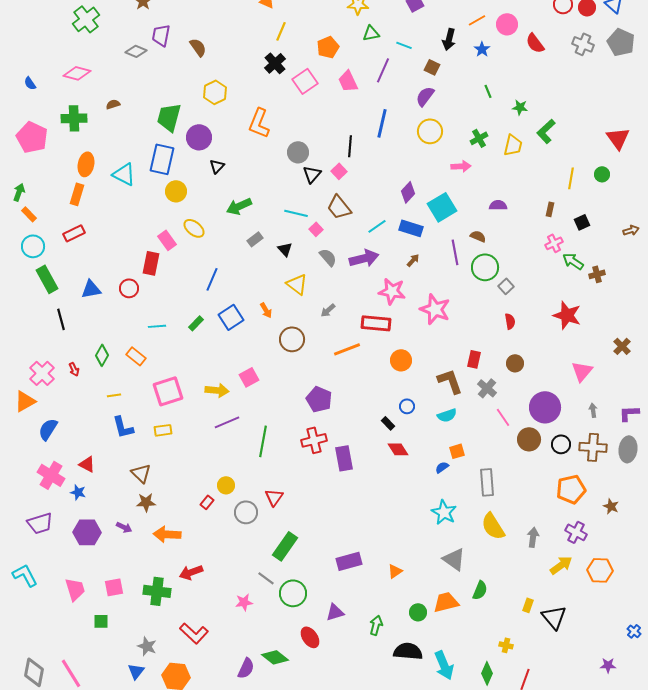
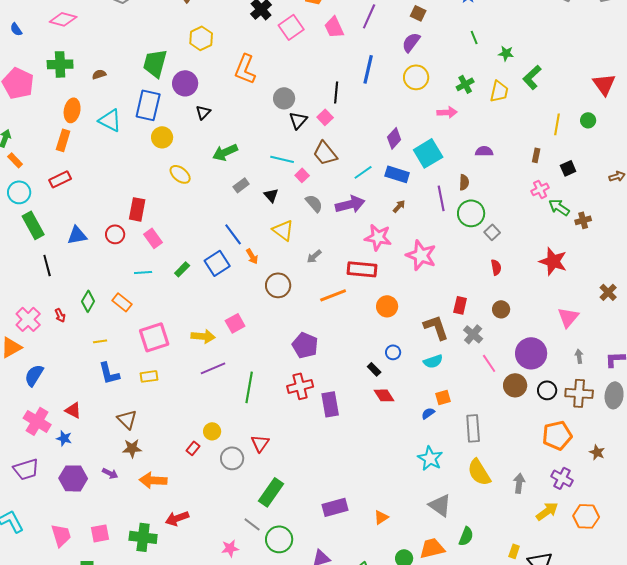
brown semicircle: (113, 104) -> (99, 74), moved
brown semicircle: (478, 236) -> (464, 182), turned 70
pink rectangle: (167, 240) -> (153, 238), moved
blue line: (212, 279) -> (233, 234), moved, turned -60

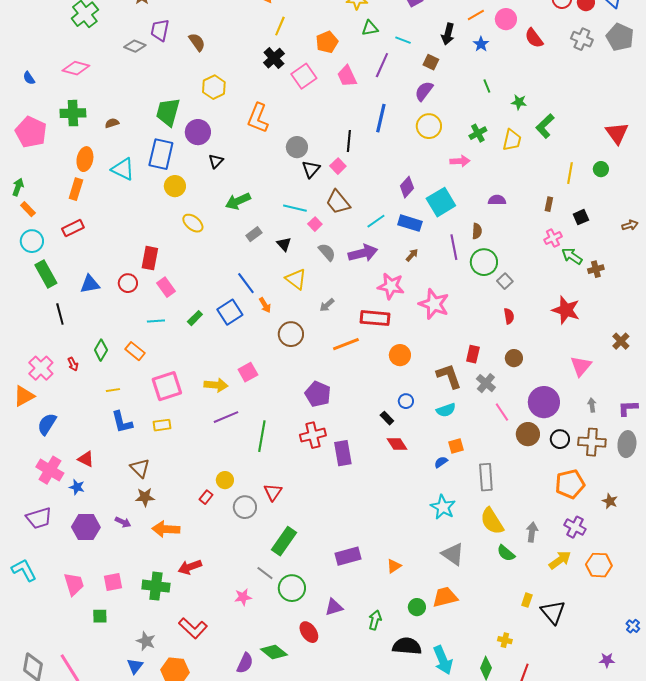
green semicircle: (466, 536) -> (506, 553), moved, turned 108

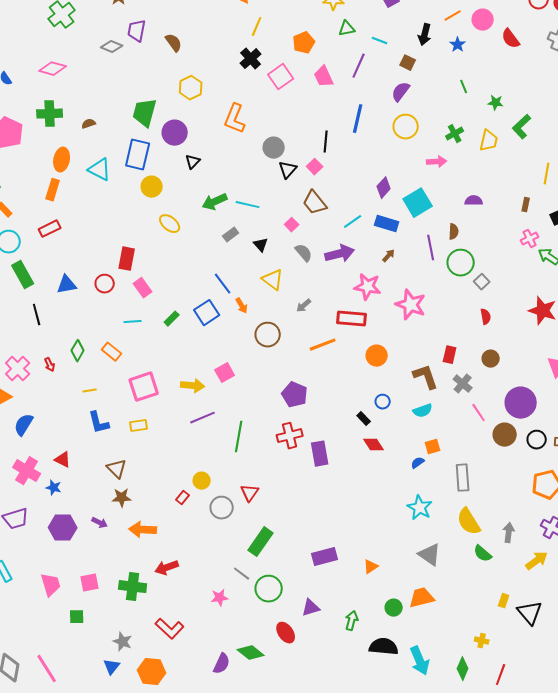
cyan line: (295, 208) -> (248, 205), moved

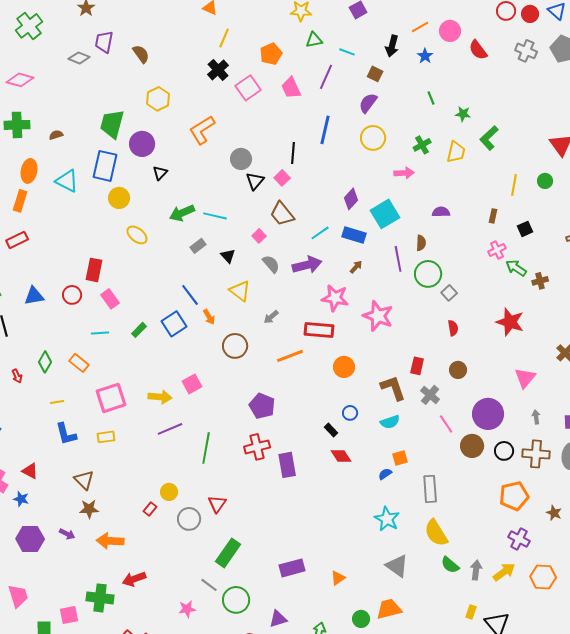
orange L-shape: (235, 119) -> (202, 130), turned 36
gray arrow: (509, 533) -> (476, 570), moved
pink square: (90, 583) -> (69, 615), moved

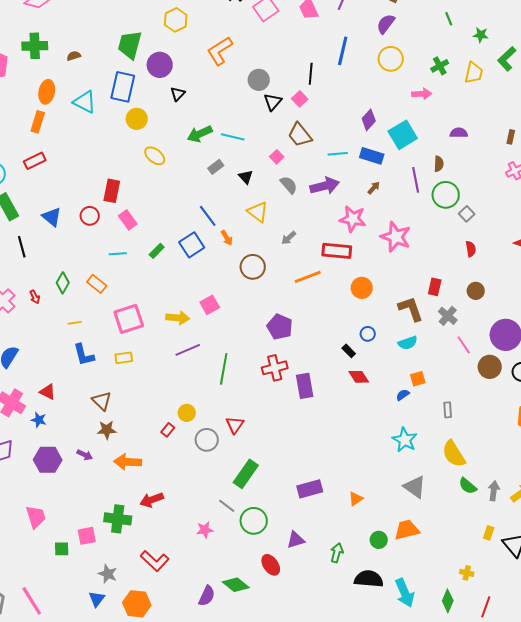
cyan line: (320, 233) -> (338, 154), turned 30
blue triangle: (34, 296) -> (52, 217), turned 50
gray rectangle: (430, 489) -> (448, 410), size x0.6

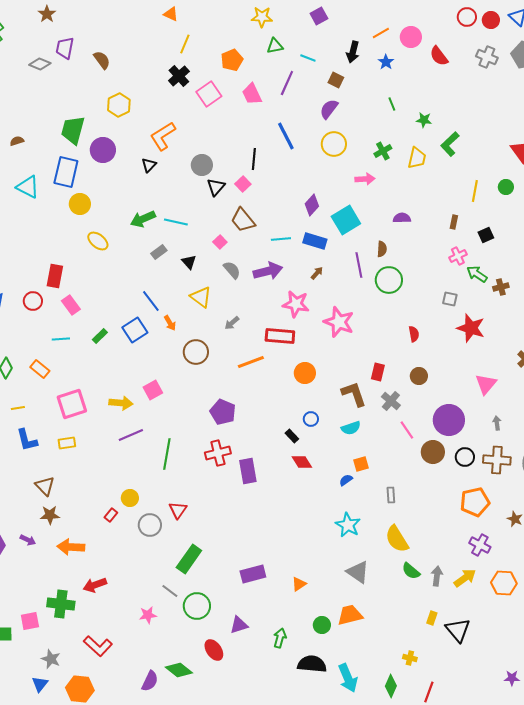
blue line: (343, 51) -> (286, 136), turned -40
black triangle: (178, 94) -> (149, 165), moved
gray square: (467, 214) -> (450, 299), moved, turned -35

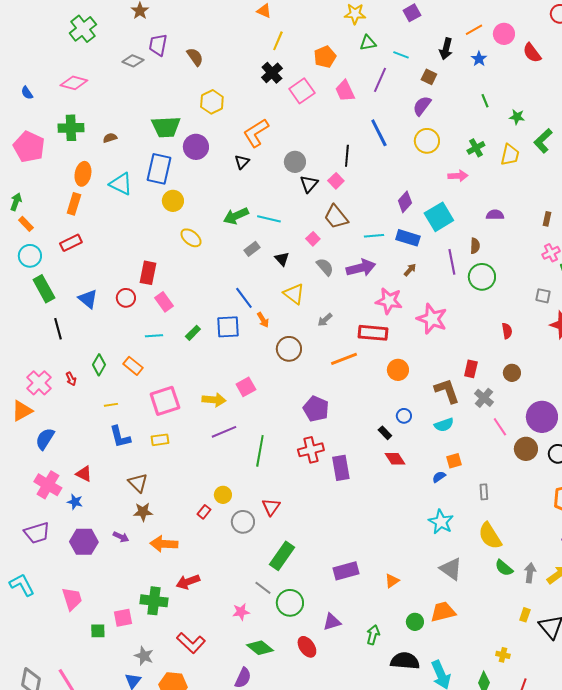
green trapezoid: (73, 130) -> (166, 127), turned -108
blue square: (135, 330) -> (228, 327), turned 30
green diamond: (179, 670) -> (260, 648), moved

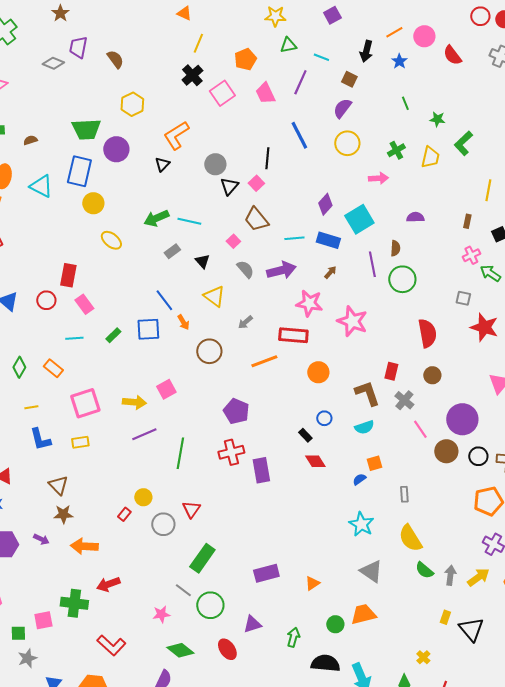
red semicircle: (507, 331) -> (427, 333), size x1.8
yellow cross: (503, 655) -> (423, 657), turned 32
gray star: (144, 656) -> (27, 658), moved, turned 30

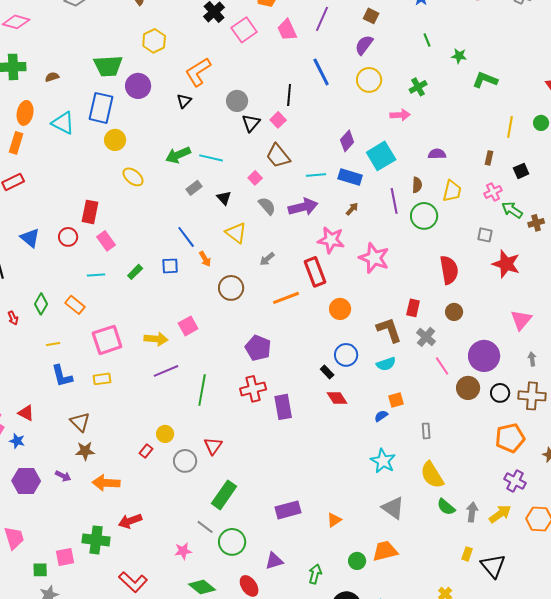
green L-shape: (463, 143) -> (485, 80), turned 65
yellow trapezoid: (430, 157) -> (452, 191), moved
blue square: (148, 329) -> (170, 266), size x0.7
red rectangle: (293, 335) -> (315, 272), turned 64
blue circle: (324, 418) -> (346, 355), size x1.5

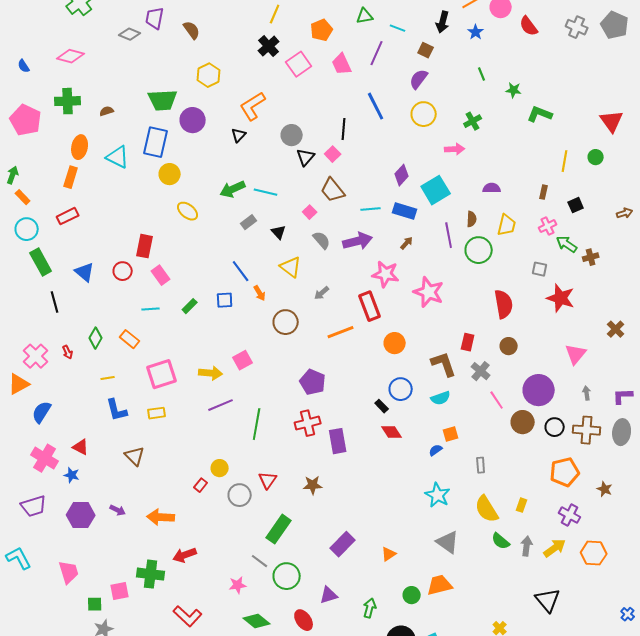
brown star: (85, 451) -> (313, 485), moved
purple rectangle: (288, 510) -> (343, 544), turned -30
yellow rectangle: (467, 554) -> (522, 505), moved

